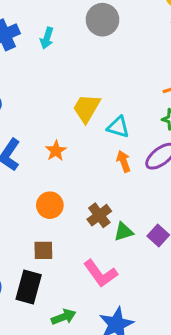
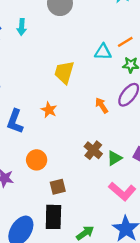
cyan triangle: (118, 127) -> (103, 52), moved
orange circle: (50, 205) -> (37, 160), moved
pink L-shape: (100, 274) -> (122, 191), moved

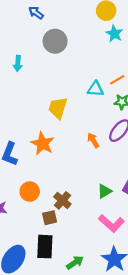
orange star: (49, 110) -> (43, 144), size x1.5
brown cross: (93, 150) -> (62, 200), moved

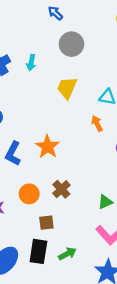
yellow trapezoid: (58, 108) -> (67, 88), moved
orange arrow: (93, 140) -> (97, 124), moved
brown cross: (62, 200) -> (61, 189), moved
green arrow: (75, 263) -> (67, 254), moved

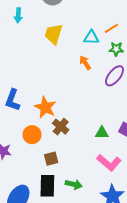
orange star: (47, 147) -> (45, 107), moved
green triangle: (105, 202) -> (102, 133), turned 32
green arrow: (67, 254) -> (74, 184), turned 49

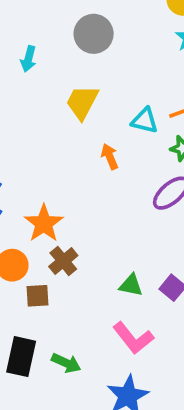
orange arrow: (85, 63) -> (110, 157), moved
brown square: (51, 159) -> (38, 296), moved

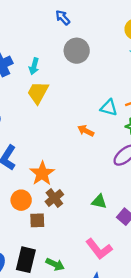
yellow trapezoid: (82, 102) -> (38, 93), moved
orange arrow: (110, 157) -> (86, 131), turned -42
green triangle: (131, 285) -> (99, 202), moved

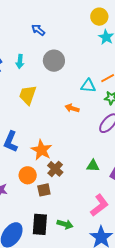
blue arrow: (63, 18) -> (38, 30), moved
gray circle: (77, 51) -> (54, 61), moved
yellow trapezoid: (38, 93) -> (28, 95), moved
pink L-shape: (99, 249) -> (99, 205), turned -80

